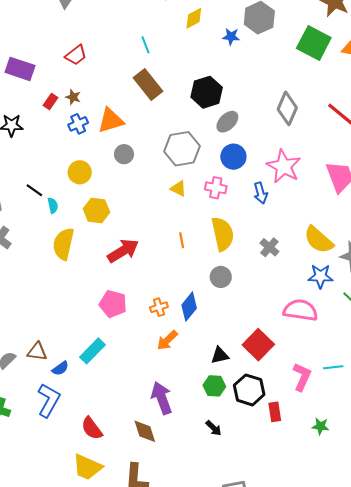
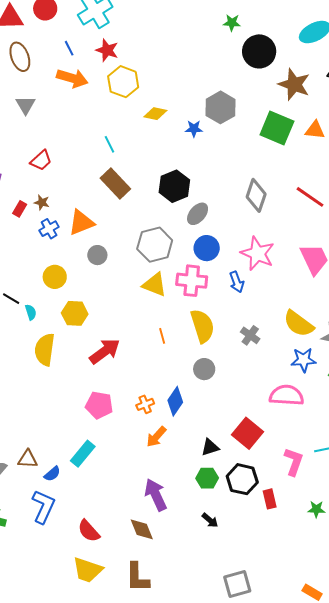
yellow diamond: (194, 18) -> (155, 114), turned 45
pink cross: (216, 188) -> (192, 281), size x1.4
yellow triangle: (178, 189) -> (155, 285), size x1.5

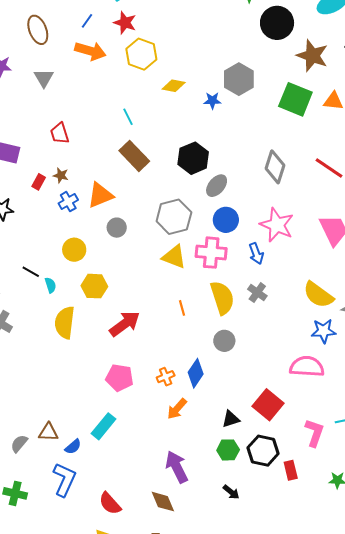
blue line: (69, 48) -> (87, 21), turned 63
red trapezoid: (41, 160) -> (60, 133), turned 115
gray cross: (250, 335) -> (257, 293), moved

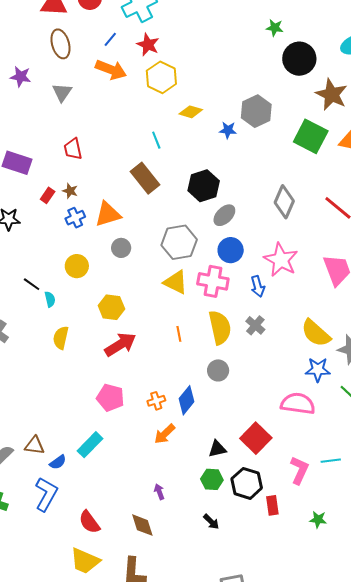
cyan line: (128, 117) -> (156, 140), moved
yellow hexagon: (94, 286) -> (111, 307), moved
yellow semicircle: (65, 322) -> (61, 338), size x0.7
purple arrow: (177, 467) -> (159, 492), size x0.5

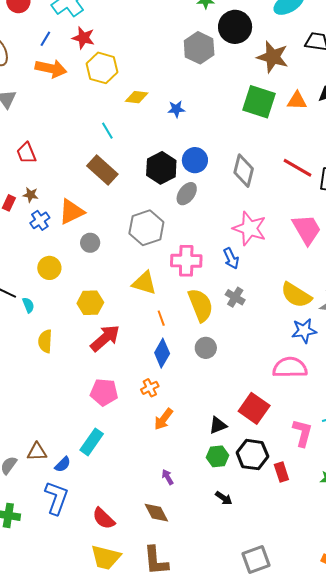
gray hexagon: (256, 111) -> (199, 48), moved
blue circle: (231, 250) -> (195, 160), moved
yellow triangle: (176, 282) -> (144, 283), moved
blue diamond: (187, 400) -> (162, 353), moved

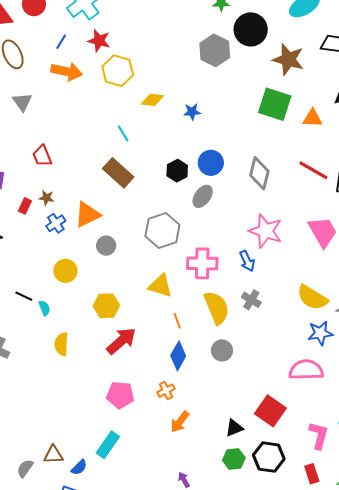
orange triangle: (297, 101) -> (313, 118), moved
black hexagon: (161, 168) -> (177, 171), size x0.7
red rectangle: (281, 472) -> (312, 474), moved

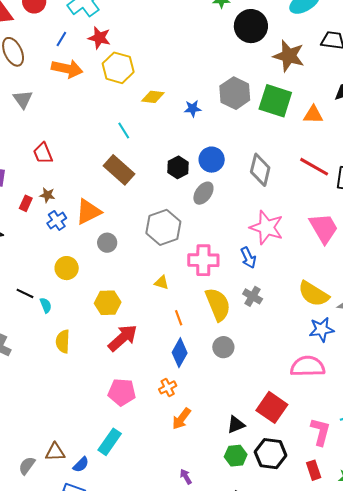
gray hexagon: (215, 50) -> (235, 93), moved
yellow triangle: (160, 286) -> (162, 283), size x0.6

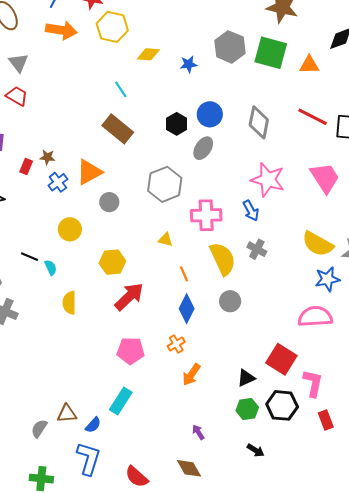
red trapezoid: (43, 153) -> (17, 96), moved, turned 145
pink L-shape: (320, 432) -> (313, 383), moved

